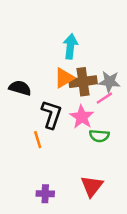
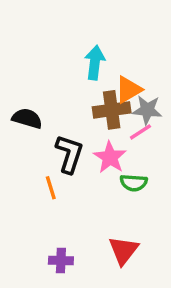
orange triangle: (64, 78) -> (129, 90), moved

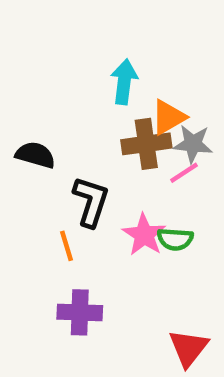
pink star: (110, 157) -> (144, 235), moved
red triangle: (123, 250) -> (188, 348), moved
purple cross: (61, 261) -> (80, 312), moved, size x1.4

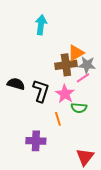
cyan arrow: (124, 82) -> (41, 25), moved
black semicircle: (35, 155) -> (16, 84), moved
pink star: (144, 235) -> (65, 94), moved
orange line: (66, 246) -> (58, 119), moved

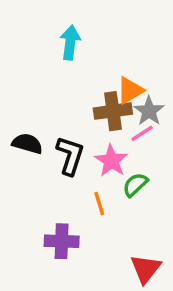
gray star: (87, 65) -> (149, 111), turned 30
green semicircle: (79, 108) -> (135, 185), turned 133

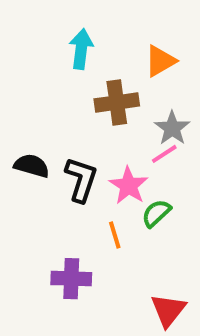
orange triangle: (130, 90) -> (160, 61), moved
brown cross: (113, 111) -> (117, 102), moved

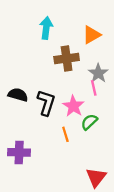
pink line: (164, 154) -> (94, 88), turned -70
purple cross: (71, 279) -> (19, 152), moved

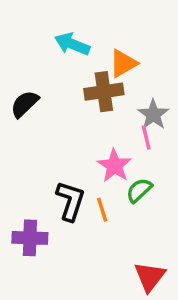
cyan arrow: (46, 28) -> (72, 44), turned -75
orange triangle: (91, 35) -> (123, 63), moved
black semicircle: (18, 95) -> (25, 104), moved, turned -60
black L-shape: (46, 103) -> (70, 201), moved

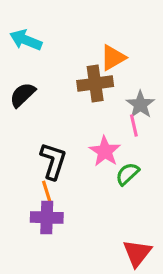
cyan arrow: (72, 44) -> (26, 40), moved
black L-shape: (70, 201) -> (53, 161), moved
orange line: (102, 210) -> (47, 192), moved
purple cross: (30, 238) -> (47, 217), moved

